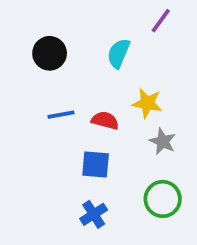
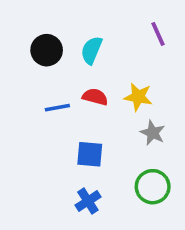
purple line: (161, 21) -> (158, 34), moved, turned -60
cyan semicircle: (119, 53) -> (92, 50), moved
red semicircle: (105, 120) -> (95, 97), moved

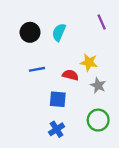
red semicircle: (95, 97) -> (70, 75), moved

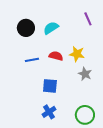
cyan semicircle: (59, 32) -> (51, 28), turned 35
red semicircle: (70, 75) -> (56, 56), moved
green circle: (98, 120) -> (85, 115), moved

